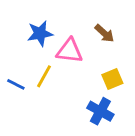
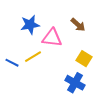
yellow line: (44, 76) -> (33, 57), turned 30
yellow square: (112, 79) -> (84, 59), turned -35

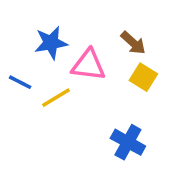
yellow square: (84, 59) -> (143, 77), moved
blue line: (12, 63) -> (20, 82), moved

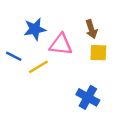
brown arrow: (133, 43) -> (91, 29), turned 30
yellow square: (143, 77) -> (98, 53), turned -30

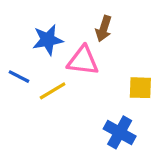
brown arrow: (91, 29) -> (104, 29), moved, turned 36
yellow square: (98, 53) -> (140, 88), moved

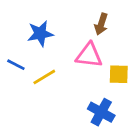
brown arrow: (104, 29) -> (101, 24), moved
pink triangle: (83, 61) -> (89, 55), moved

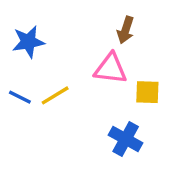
blue star: (40, 34) -> (28, 42), moved
blue line: (16, 65) -> (20, 97), moved

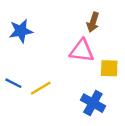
yellow line: (55, 95) -> (41, 88), moved
blue line: (20, 97) -> (13, 83), moved

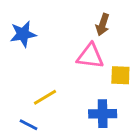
blue line: (13, 83) -> (29, 125), moved
blue cross: (93, 103) -> (103, 114), turned -30

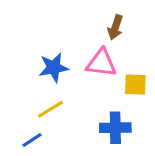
blue star: (23, 34) -> (54, 68), moved
blue line: (29, 125) -> (32, 140), turned -60

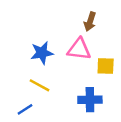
yellow line: (50, 109) -> (39, 85), turned 60

